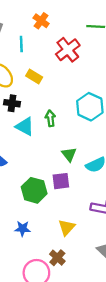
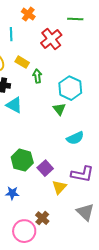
green arrow: (50, 118) -> (37, 76), moved
green triangle: (69, 154) -> (59, 109), moved
purple square: (61, 181) -> (45, 168), moved, turned -35
yellow triangle: (67, 227) -> (59, 187), moved

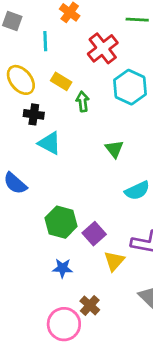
cyan hexagon: (70, 88) -> (130, 87), moved
blue star: (12, 193) -> (62, 268), moved

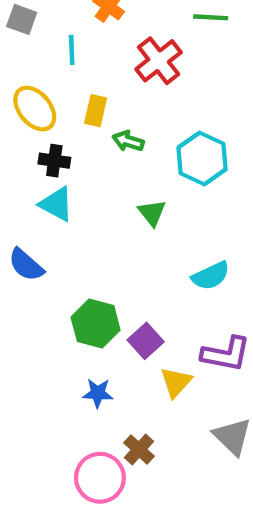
yellow rectangle: (61, 81) -> (96, 111), turned 72
cyan hexagon: (130, 87) -> (202, 158), moved
green arrow: (83, 101) -> (128, 141), turned -66
cyan triangle: (50, 143) -> (56, 204), moved
green triangle: (114, 149) -> (152, 213), moved

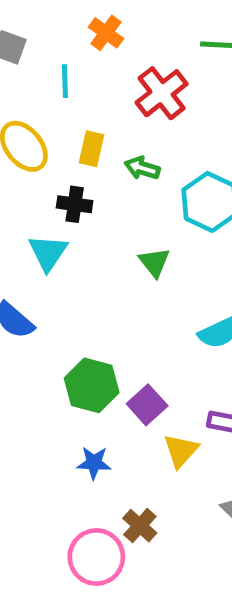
green arrow: (128, 141) -> (142, 168), moved
black cross: (54, 161) -> (75, 204), moved
cyan triangle: (56, 204) -> (48, 253), turned 36

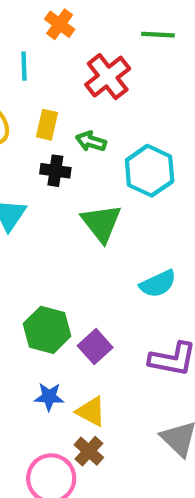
black cross: (75, 204) -> (55, 171), moved
green triangle: (154, 262) -> (101, 223), size x1.5
yellow triangle: (181, 451) -> (91, 411), moved, turned -44

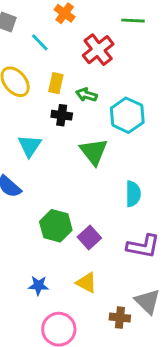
cyan line: (24, 66) -> (40, 42), turned -42
cyan semicircle: (158, 284) -> (133, 194), turned -65
blue star: (49, 397) -> (38, 286), moved
brown cross: (89, 451) -> (120, 318), moved, turned -36

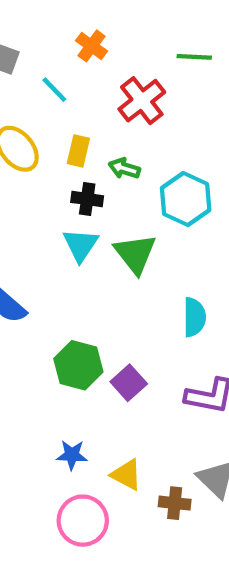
cyan triangle: (30, 146) -> (81, 245), moved
yellow triangle: (86, 283) -> (127, 475), moved
blue star: (38, 286) -> (72, 455), moved

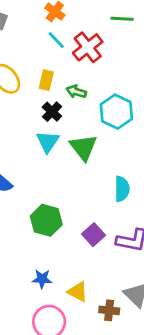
cyan line: (54, 90) -> (56, 40), moved
black cross: (87, 199) -> (52, 112), turned 36
purple square: (129, 383) -> (93, 235), moved

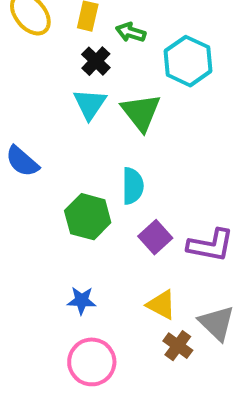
cyan semicircle: (122, 189) -> (133, 186), moved
yellow triangle: (78, 292) -> (161, 305), moved
brown cross: (109, 310) -> (178, 346), turned 30

